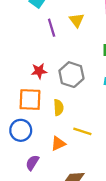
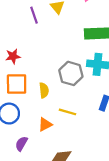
red star: (39, 71) -> (13, 56), moved
gray hexagon: (71, 75) -> (71, 73), moved

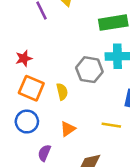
orange square: (17, 84) -> (31, 88), turned 30
yellow line: (68, 112) -> (111, 125), moved

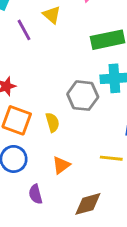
purple semicircle: (44, 153) -> (35, 194), turned -35

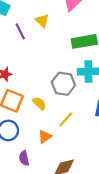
yellow semicircle: (52, 122) -> (39, 103), turned -32
yellow line: (111, 158) -> (66, 119), moved, turned -56

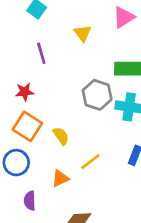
purple line: (20, 31) -> (41, 53), moved
gray hexagon: (63, 84) -> (97, 95), moved

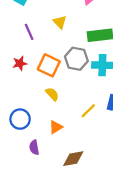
yellow triangle: (83, 33) -> (60, 22), moved
orange square: (27, 126) -> (49, 65), moved
yellow line: (90, 162) -> (88, 111), moved

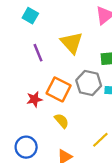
yellow triangle: (60, 22) -> (72, 43), size x1.5
red star: (20, 63) -> (34, 99), moved

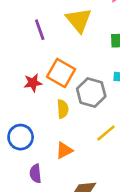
gray hexagon: (89, 83) -> (91, 92), moved
yellow semicircle: (62, 121) -> (63, 109), turned 35

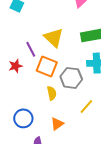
yellow triangle: (79, 20) -> (54, 38), moved
purple line: (40, 30) -> (31, 49), moved
red star: (33, 83) -> (16, 66), moved

